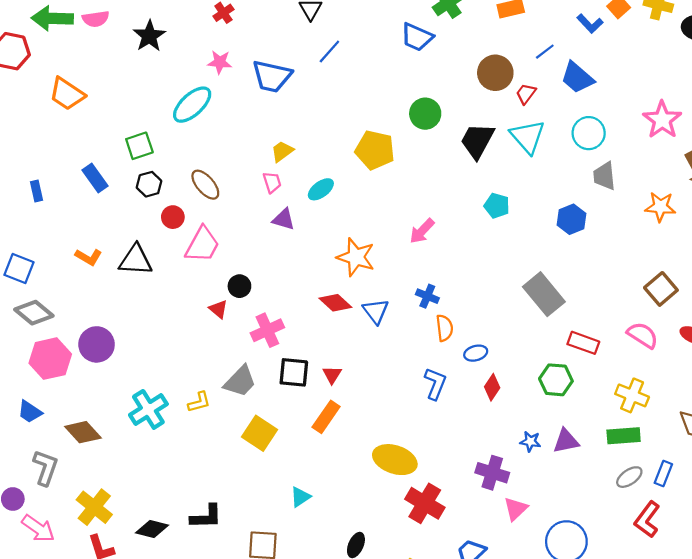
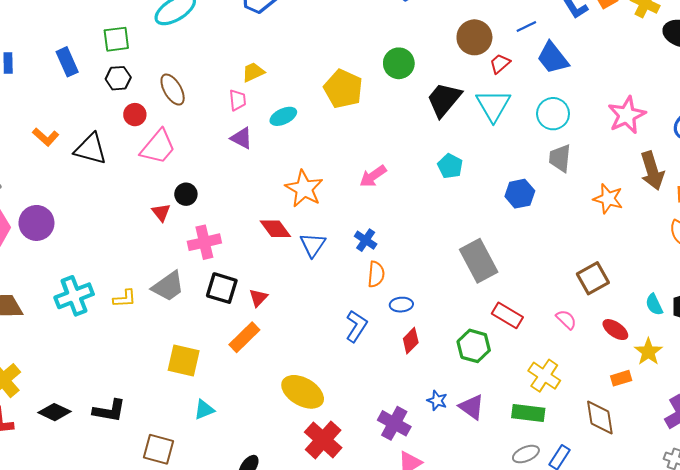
pink semicircle: (643, 335) -> (566, 320), size x0.7
yellow square: (260, 433) -> (184, 361), moved, turned -32
purple triangle: (566, 441) -> (472, 407), turned 36

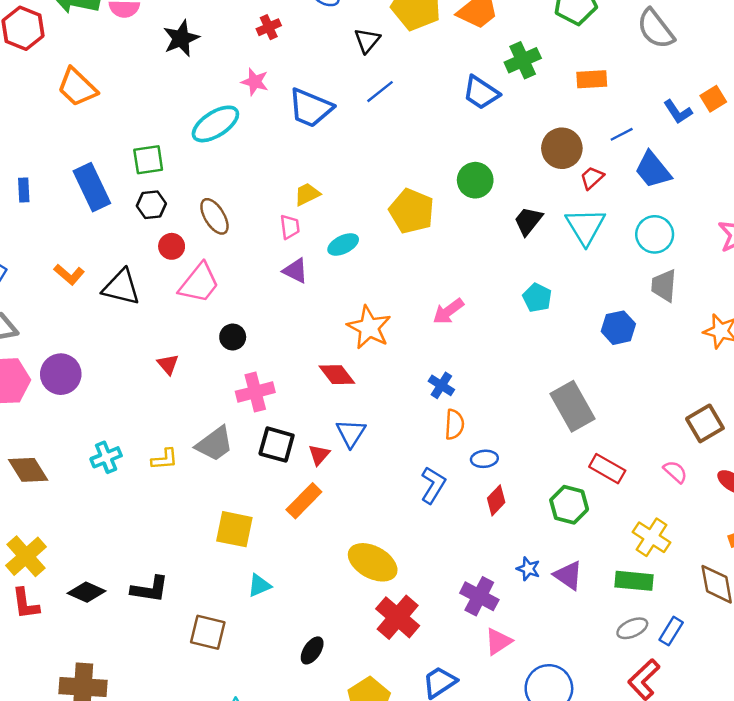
blue rectangle: (67, 62) -> (92, 187), size x1.4
black trapezoid: (444, 100) -> (528, 221), size x0.7
red triangle: (161, 212) -> (168, 364), moved
blue triangle: (313, 245) -> (351, 433), moved
cyan cross: (74, 296) -> (106, 457), size x0.7

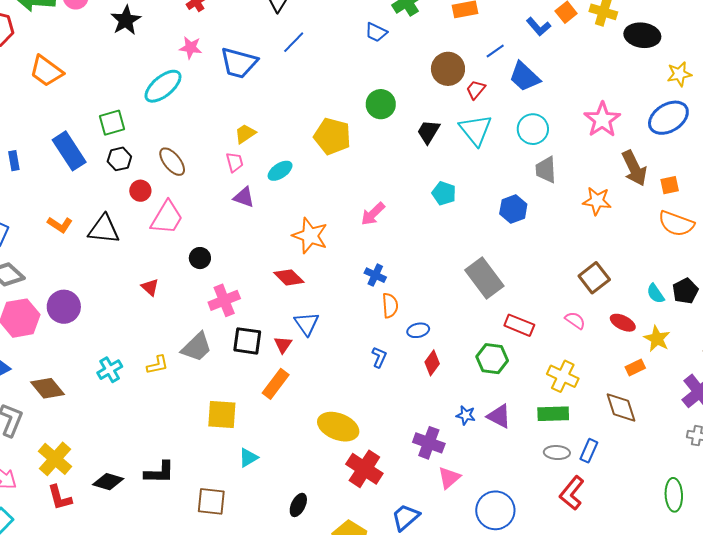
blue trapezoid: (481, 93) -> (376, 32), size x0.7
blue L-shape: (433, 485) -> (379, 357), size x0.7
gray ellipse: (632, 628) -> (557, 453), turned 35

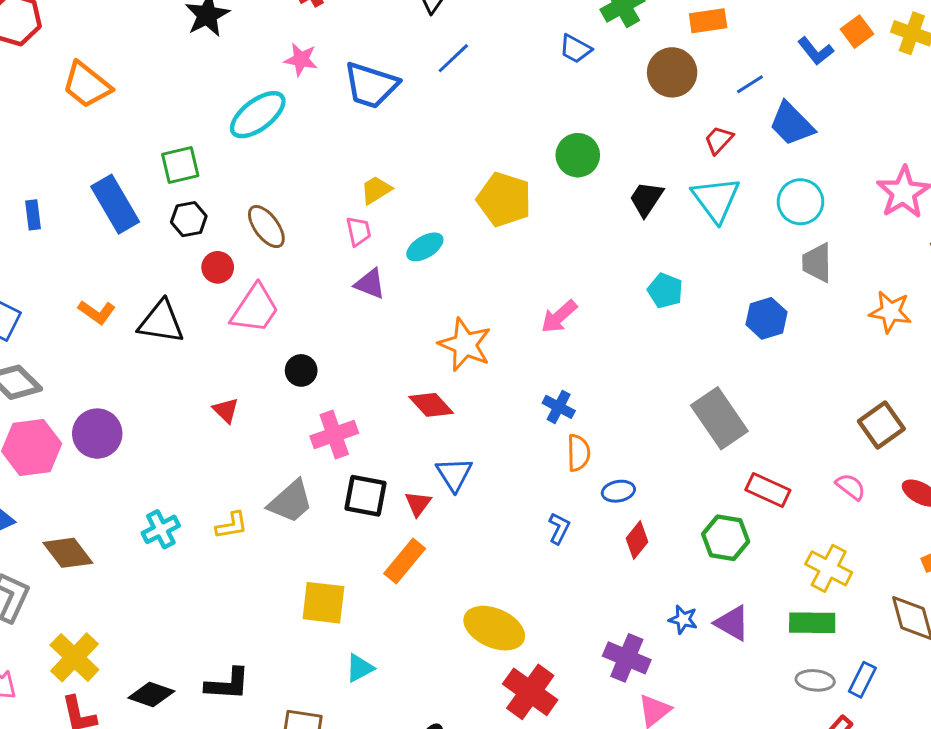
brown circle: (448, 69) -> (672, 72), moved

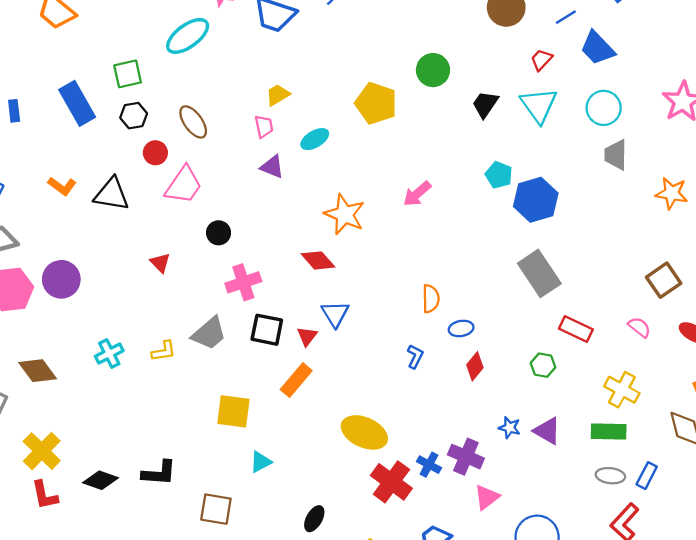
blue hexagon: (767, 318) -> (536, 200), moved, size x1.4
blue cross: (559, 407) -> (429, 465), moved
green hexagon: (726, 538) -> (543, 365), size x0.7

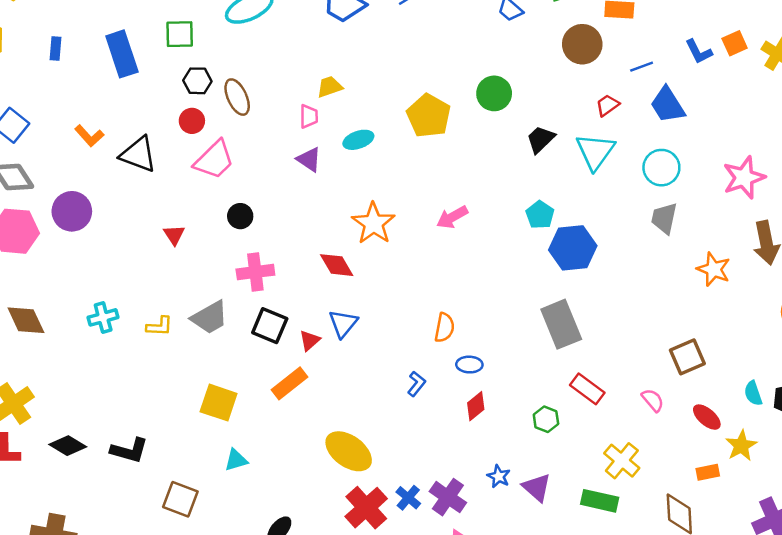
black hexagon: (134, 116) -> (197, 81), moved
purple circle: (61, 279) -> (72, 211), moved

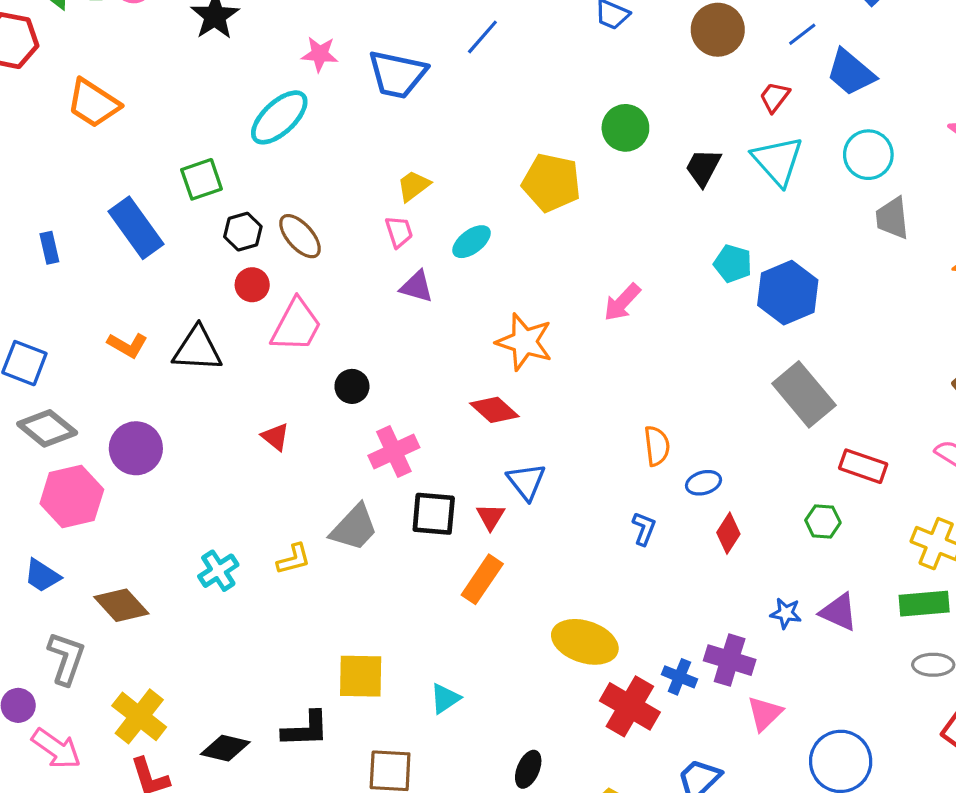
yellow square: (219, 403) -> (361, 676), moved

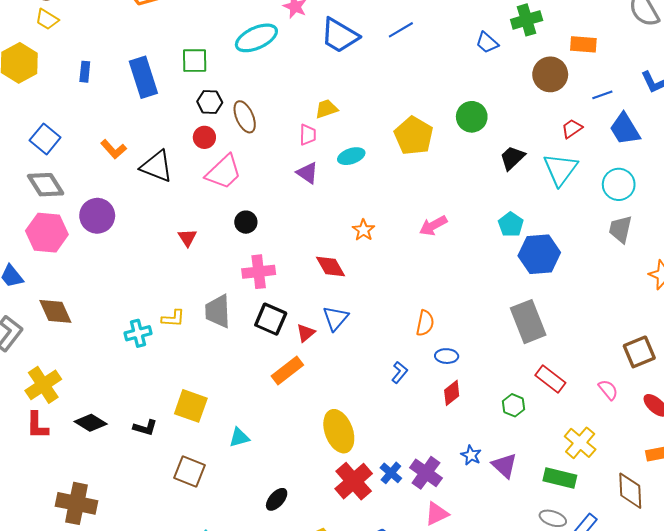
orange star: (524, 342) -> (364, 230), size x0.6
gray trapezoid: (354, 528) -> (218, 311), turned 116
cyan cross: (218, 571) -> (138, 333), moved
yellow ellipse: (585, 642) -> (339, 431), turned 33
black L-shape: (306, 729) -> (145, 428), size x0.7

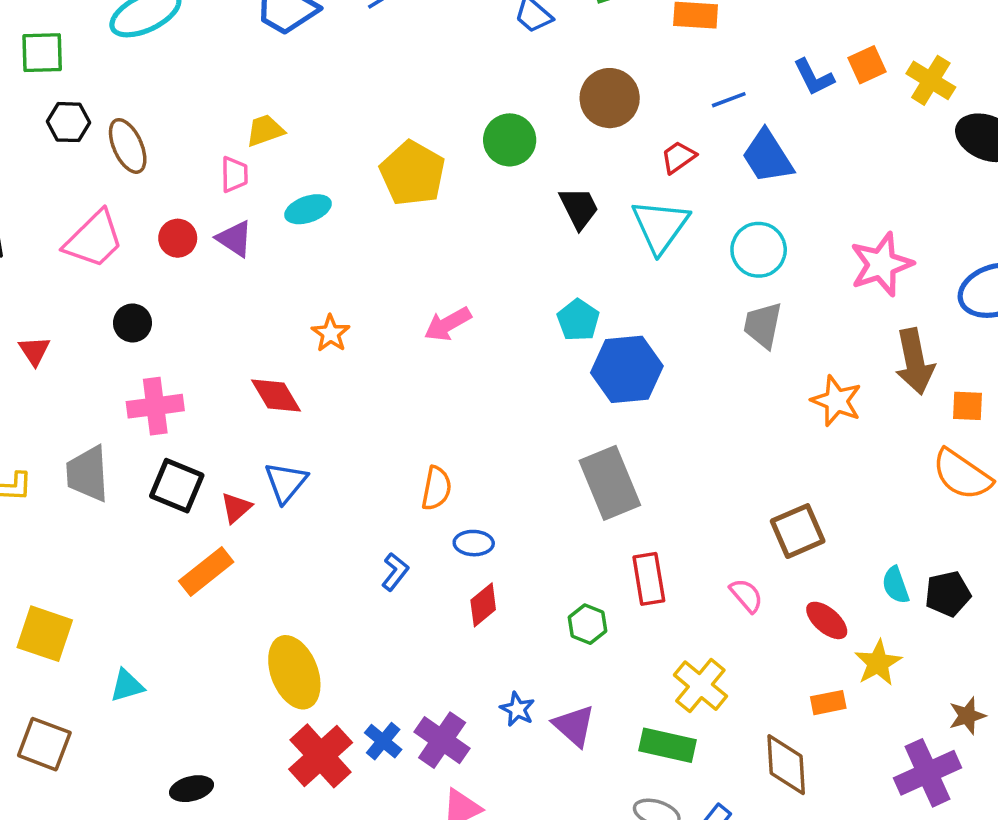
brown circle: (550, 74) -> (610, 98), moved
red circle: (204, 137) -> (178, 238), moved
black trapezoid: (512, 158) -> (579, 208), turned 108
red rectangle: (550, 379) -> (649, 579), turned 44
black ellipse: (277, 499) -> (192, 789), turned 35

